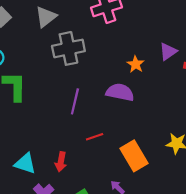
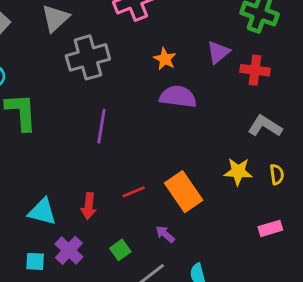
orange star: (136, 64) -> (165, 59), moved
purple semicircle: (120, 92) -> (178, 97), moved
red line: (95, 137) -> (134, 192), moved

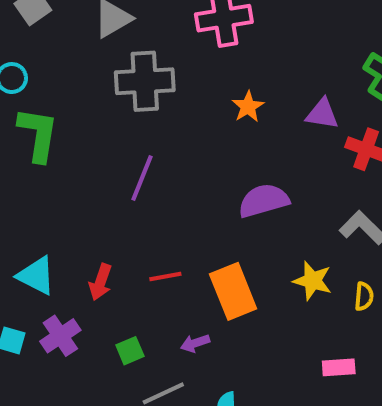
purple triangle: (218, 52) -> (322, 114), turned 35
purple semicircle: (178, 97) -> (264, 201), moved, turned -36
purple arrow: (165, 234) -> (195, 343), turned -72

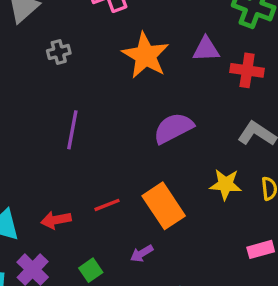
gray cross: (145, 81) -> (59, 52), size x0.5
orange star: (248, 107) -> (146, 55), size x1.8
red arrow: (100, 282) -> (56, 220), turned 72

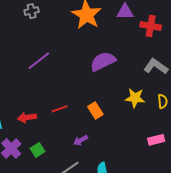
purple line: (72, 130) -> (39, 61), turned 40
orange rectangle: (164, 206) -> (95, 110), size x0.6
green square: (91, 270) -> (38, 150), moved

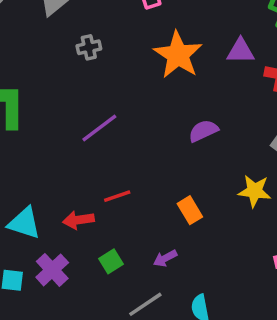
purple semicircle: (103, 61) -> (203, 131), size x0.7
red line: (60, 109) -> (117, 196), moved
green square: (38, 150) -> (111, 261), moved

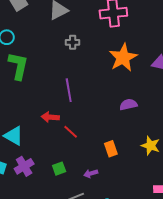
purple line: (99, 128) -> (69, 90), turned -75
red line: (117, 196) -> (71, 132), turned 49
red arrow: (78, 220) -> (50, 117), moved

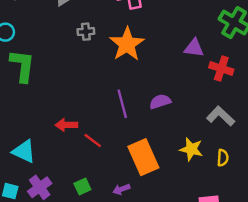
orange star: (123, 58) -> (127, 44), moved
purple line: (69, 90) -> (122, 104), moved
orange rectangle: (111, 149) -> (143, 157), size x1.8

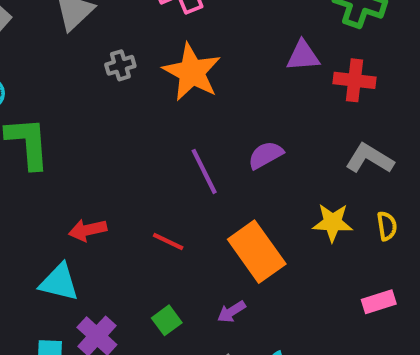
red arrow: (66, 125) -> (88, 230), moved

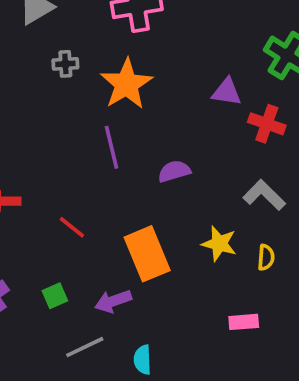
purple line: (204, 171) -> (112, 147), moved
purple arrow: (231, 312) -> (113, 301), size x1.4

